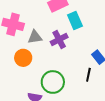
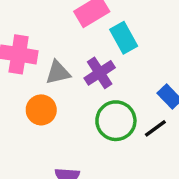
black line: (88, 75) -> (155, 128), turned 48
green circle: (53, 82) -> (116, 121), moved

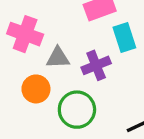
green circle: (116, 121) -> (77, 110), moved

